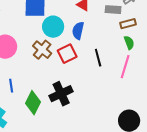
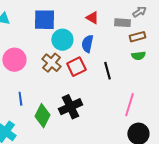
green semicircle: (129, 43) -> (138, 56), turned 104
pink line: (125, 67) -> (129, 105), moved

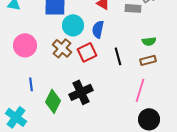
brown rectangle: (137, 37) -> (148, 60), moved

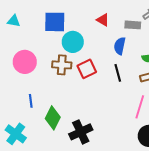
blue semicircle: (98, 29) -> (120, 46), moved
brown cross: (62, 48) -> (62, 65), turned -36
black cross: (81, 92) -> (81, 132), moved

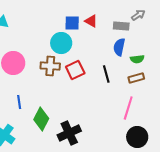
blue square: (55, 22) -> (72, 23), moved, size x0.7
blue semicircle: (120, 46) -> (119, 47), moved

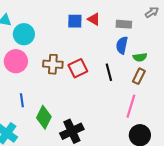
gray arrow: (138, 15) -> (152, 12), moved
cyan circle: (61, 43) -> (24, 34), moved
brown rectangle: (136, 78) -> (139, 76), turned -49

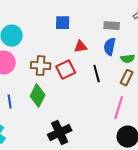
red triangle: (94, 19) -> (81, 47), moved, turned -40
green diamond: (44, 117) -> (38, 96), moved

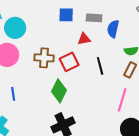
gray rectangle: (112, 26) -> (94, 18), moved
blue semicircle: (110, 47) -> (113, 29), moved
green diamond: (38, 96) -> (59, 91), moved

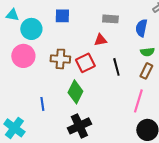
blue square: (66, 15) -> (62, 16), moved
blue semicircle: (113, 29) -> (141, 28), moved
blue line: (13, 94) -> (42, 104), moved

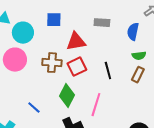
red triangle: (100, 40) -> (76, 42), moved, size x1.5
pink line: (138, 101) -> (96, 105), moved
blue line: (42, 104) -> (34, 108), turned -40

